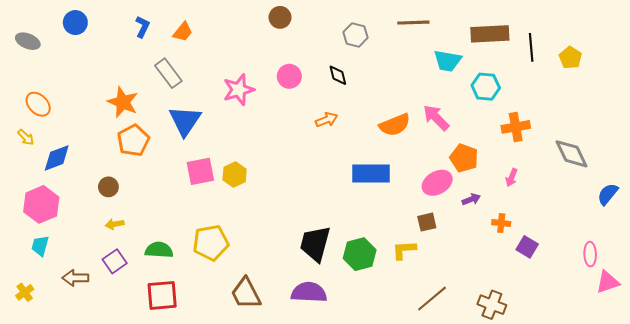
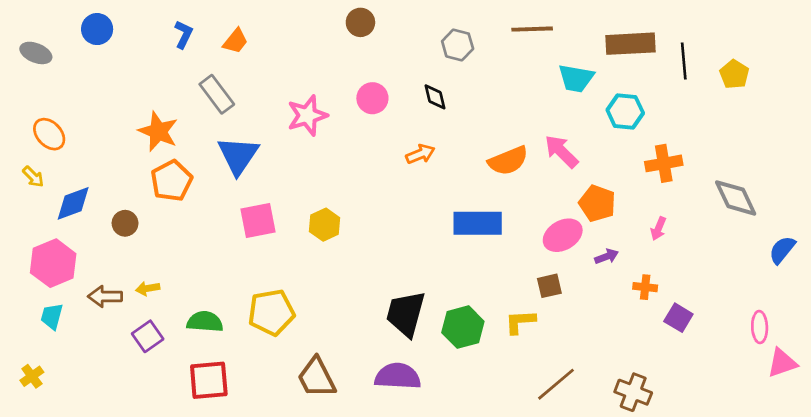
yellow hexagon: (235, 174) -> (325, 225), moved
brown circle: (108, 187) -> (125, 223), moved
brown arrow: (75, 278) -> (105, 296), moved

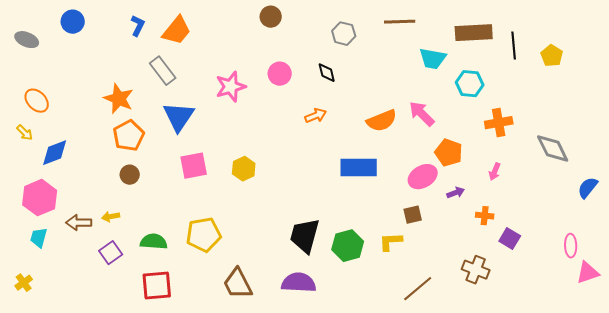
orange trapezoid: (235, 41) -> (177, 31), size x1.5
brown circle: (125, 223) -> (130, 175), moved
brown cross: (633, 392) -> (476, 270), moved

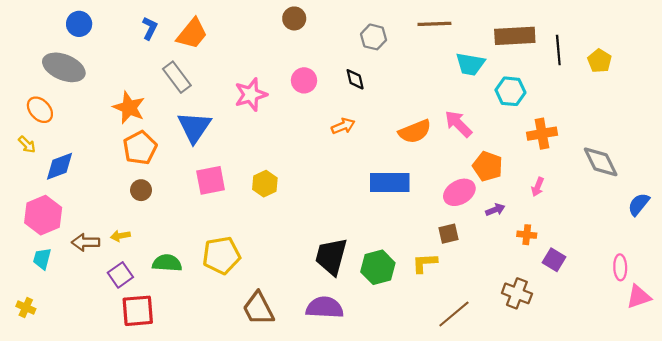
gray ellipse: (27, 40) -> (64, 67), moved, size x1.6
yellow cross: (24, 283) -> (26, 308), turned -30
red square: (157, 286) -> (138, 311), moved

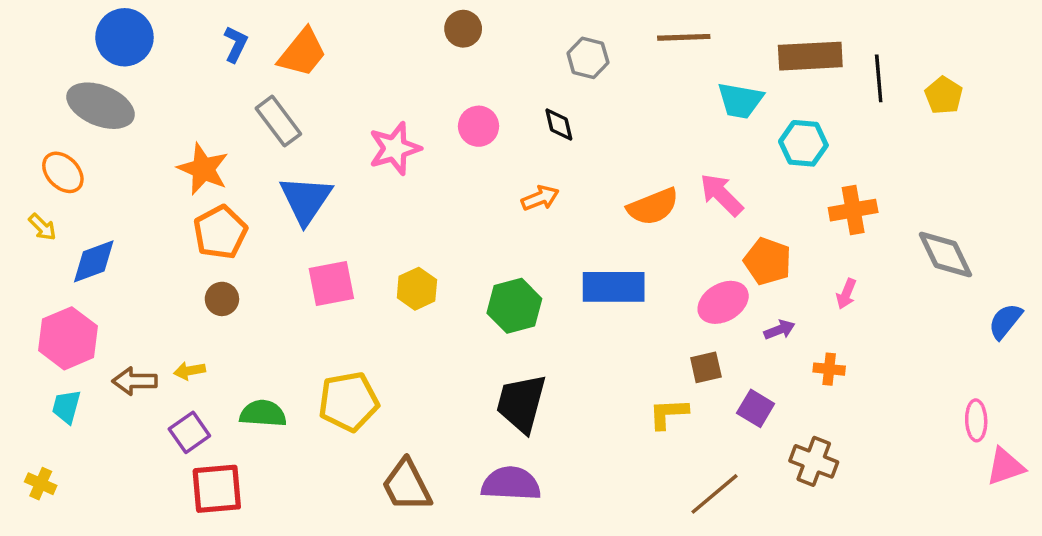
blue circle: (79, 24) -> (124, 37), size x1.4
purple square: (554, 260) -> (756, 408), moved
green hexagon: (378, 267) -> (514, 306), moved

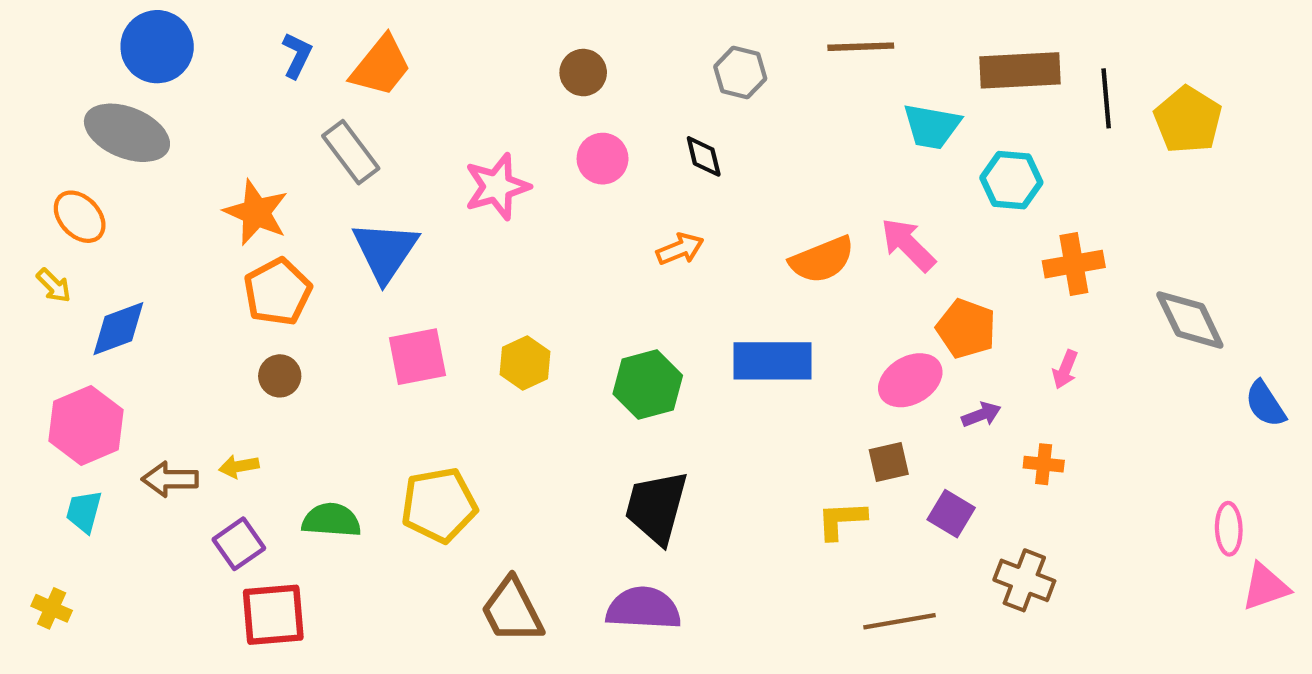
brown circle: (463, 29) -> (583, 73), moved
yellow pentagon: (944, 95) -> (1188, 120), size x1.4
blue semicircle: (1005, 321) -> (1265, 404), turned -72
brown line: (715, 494) -> (899, 621), turned 30

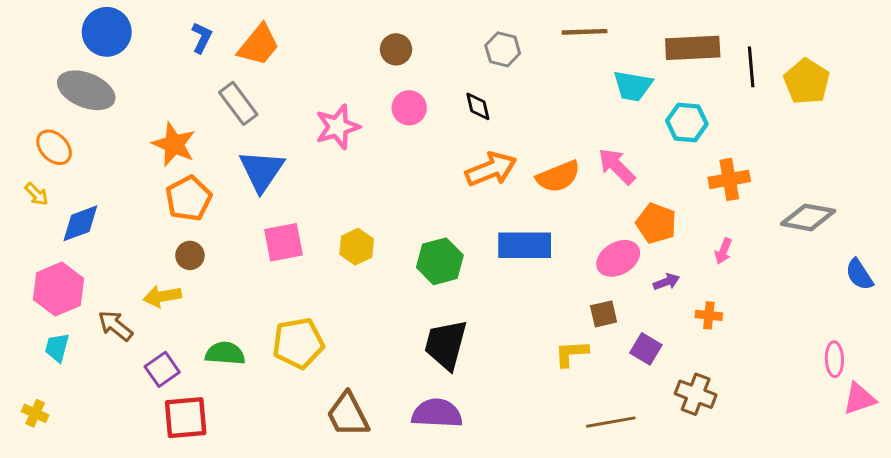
orange arrow: (680, 249) -> (491, 169), moved, size x1.6
gray diamond: (1190, 320) -> (808, 217), turned -54
yellow arrow: (239, 466) -> (162, 296), moved, size x1.4
brown arrow: (170, 479) -> (115, 326), turned 39

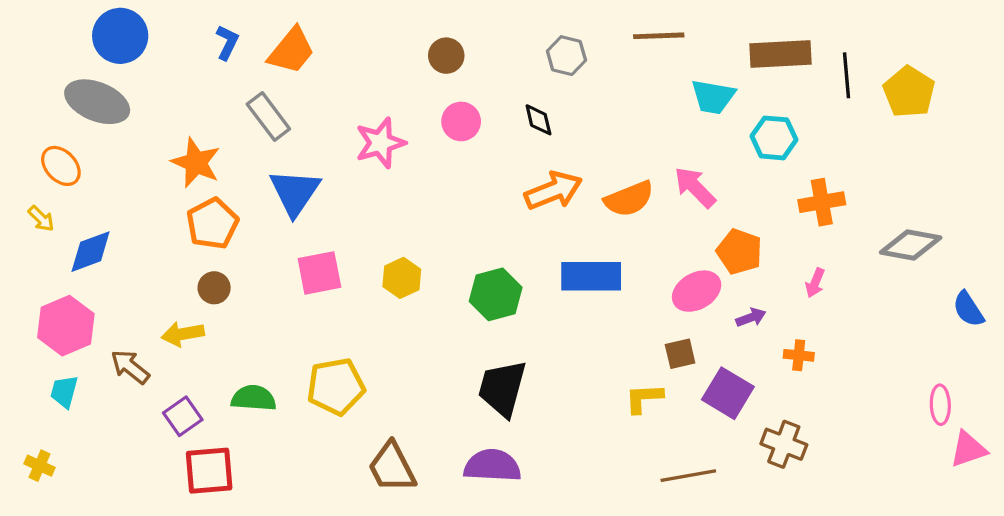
purple square: (646, 349) -> (728, 393), size x1.4

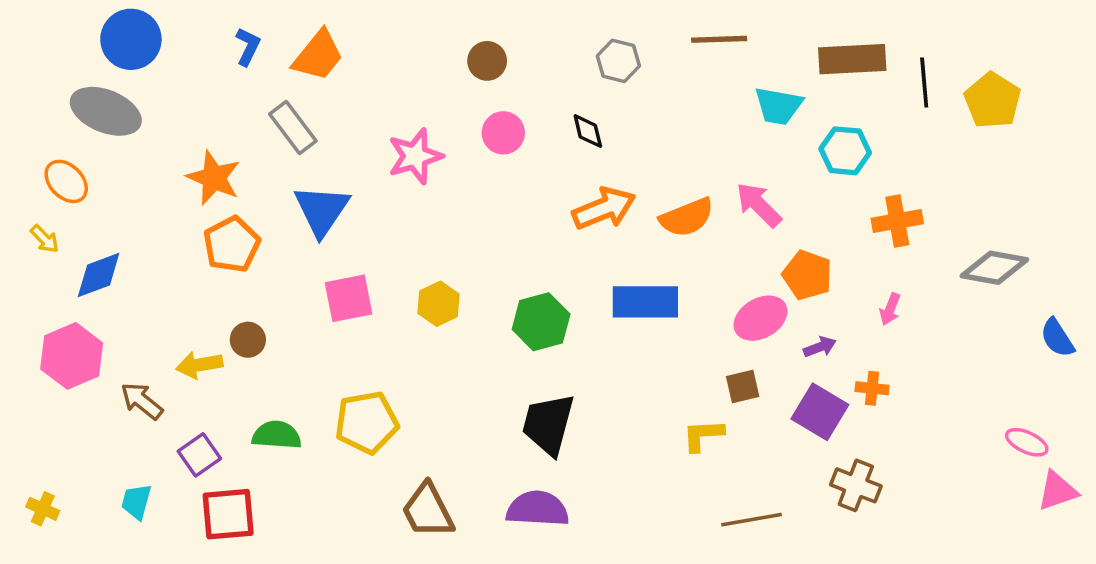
brown circle: (214, 288) -> (248, 340), moved
cyan trapezoid: (64, 392) -> (136, 502), moved
purple square: (728, 393) -> (820, 412), moved
pink ellipse: (940, 405) -> (1027, 442), turned -63

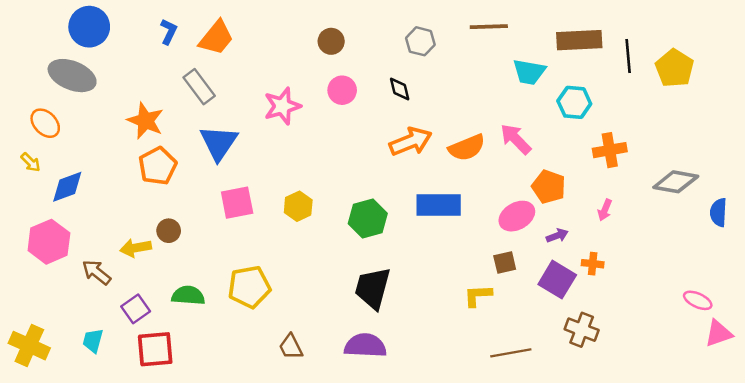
blue semicircle: (1057, 338) -> (718, 212), moved, turned 36
yellow cross: (43, 509) -> (29, 346), size x1.8
brown trapezoid: (428, 511) -> (291, 347), size x0.7

